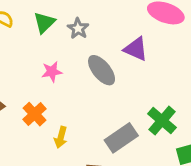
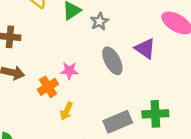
pink star: (52, 72) -> (69, 71), moved
green cross: (162, 121) -> (155, 114), turned 35

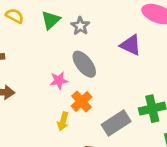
gray ellipse: (112, 61) -> (84, 64), moved
orange cross: (48, 87) -> (81, 101), moved

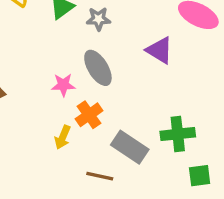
gray star: (80, 26) -> (98, 19), turned 30
gray rectangle: (116, 123) -> (130, 147), turned 60

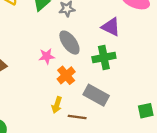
green cross: (178, 134) -> (104, 57), moved
yellow arrow: (63, 137) -> (57, 105), moved

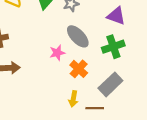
gray rectangle: (96, 95) -> (110, 84), turned -65

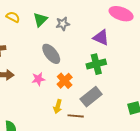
gray ellipse: (78, 36) -> (51, 54), moved
pink star: (57, 53) -> (38, 79), moved

